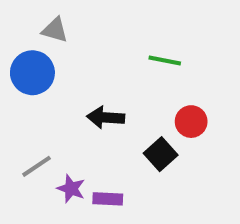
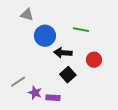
blue circle: (32, 73) -> (45, 36), moved
black arrow: (106, 117) -> (63, 53), moved
black square: (161, 154) -> (68, 75), moved

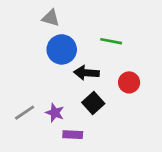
gray triangle: (27, 15) -> (51, 18), moved
purple star: (35, 93) -> (55, 113), moved

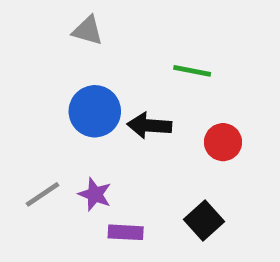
blue circle: (62, 49) -> (95, 111), moved
black square: (93, 103) -> (204, 220), moved

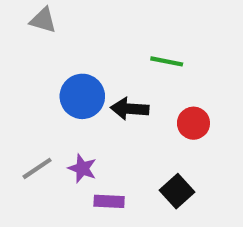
gray triangle: (88, 31) -> (43, 20), moved

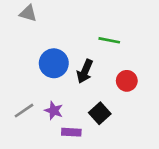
black arrow: (130, 109) -> (85, 71), turned -70
black square: (177, 191) -> (100, 113), moved

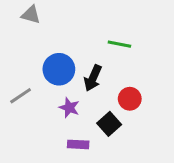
red circle: (127, 81) -> (130, 99), moved
gray line: (24, 111) -> (21, 96), moved
purple star: (54, 111) -> (69, 108), moved

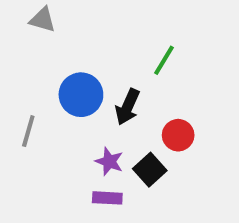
green line: (119, 44) -> (164, 60), turned -70
gray line: (21, 96) -> (28, 131), turned -40
purple star: (69, 108) -> (109, 161), moved

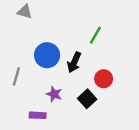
purple star: (109, 161) -> (54, 94), moved
purple rectangle: (107, 198) -> (38, 115), moved

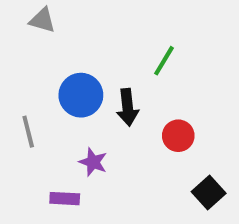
black arrow: (74, 62) -> (128, 107), turned -30
gray line: (16, 76) -> (28, 132), turned -30
black square: (87, 99) -> (209, 192), moved

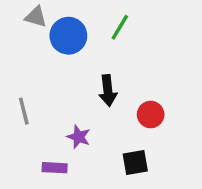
green line: (164, 61) -> (120, 27), moved
blue circle: (81, 95) -> (68, 36), moved
black square: (209, 192) -> (135, 163), moved, turned 32

